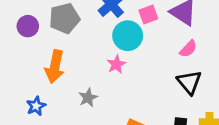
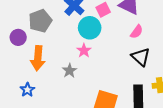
purple circle: (28, 26) -> (18, 37), moved
gray star: (88, 98) -> (69, 71), moved

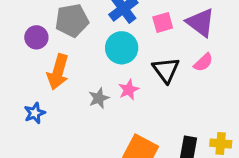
cyan circle: (90, 28) -> (122, 48), moved
pink star: (84, 50) -> (129, 90), moved
black triangle: (141, 57) -> (166, 70), moved

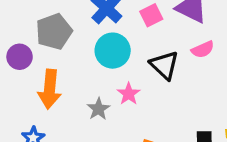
pink semicircle: (203, 62) -> (203, 49), turned 30

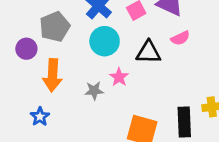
black triangle: (164, 65) -> (148, 52), turned -40
gray star: (98, 109) -> (94, 91), turned 30

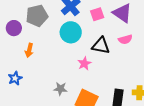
orange arrow: (52, 75) -> (29, 50), size x0.6
pink star: (119, 77) -> (84, 63), moved
gray star: (94, 91) -> (60, 89), moved

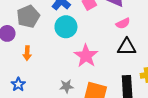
black triangle: (101, 46) -> (127, 47), moved
pink star: (84, 63) -> (86, 56), size x1.6

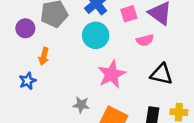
pink semicircle: (123, 23) -> (145, 40), moved
blue star: (18, 84) -> (28, 81), moved

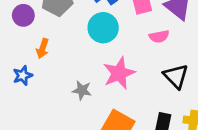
black triangle: (161, 74) -> (176, 76), turned 30
gray star: (81, 105) -> (82, 90), moved

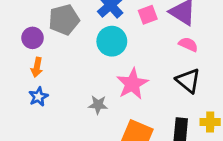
pink semicircle: (159, 36) -> (188, 44), moved, turned -138
orange arrow: (43, 48) -> (37, 67), moved

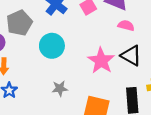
cyan circle: (112, 41) -> (52, 46), moved
pink star: (132, 84) -> (101, 61), moved

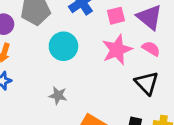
pink star: (101, 61) -> (117, 50), moved

